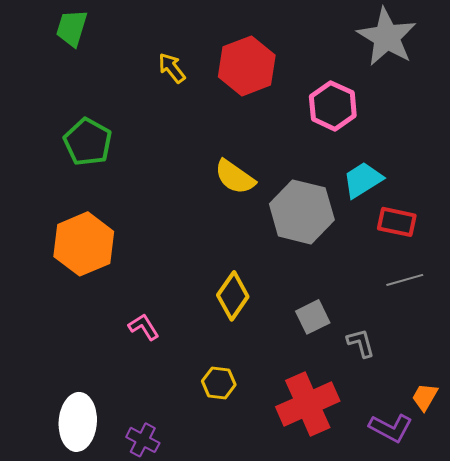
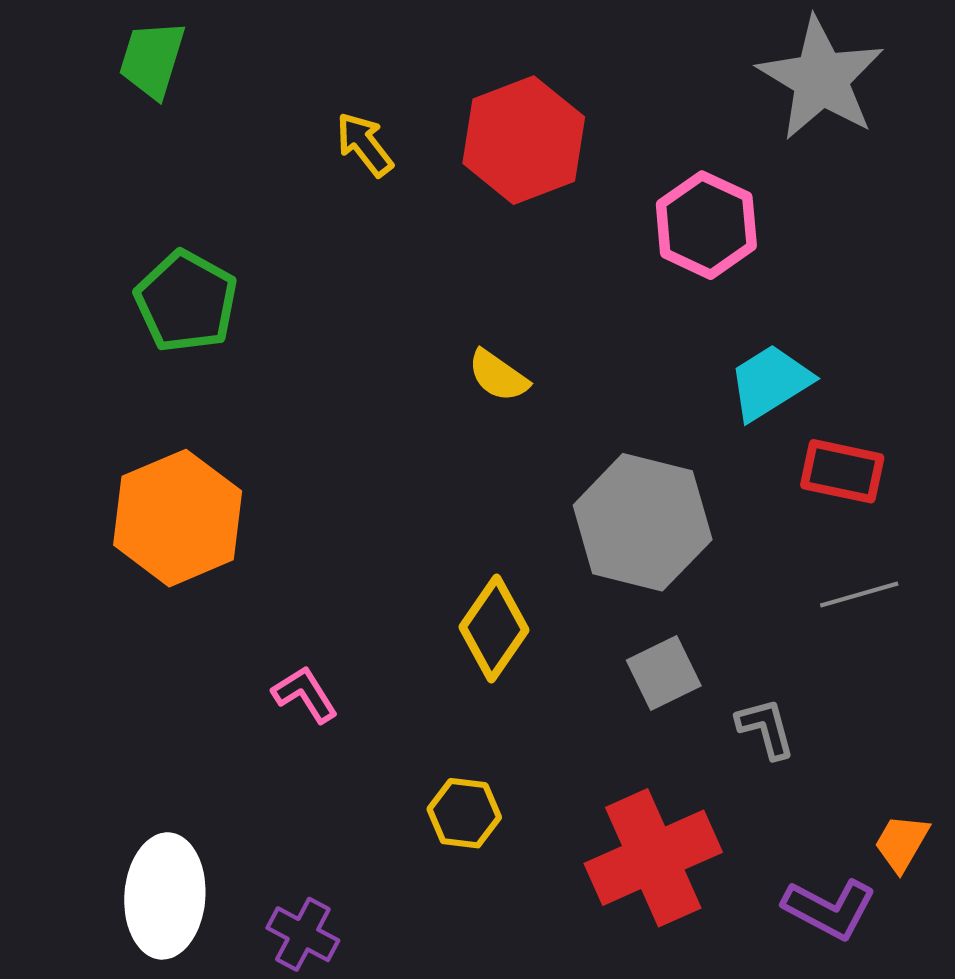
yellow semicircle: (235, 177) -> (498, 376), size x0.7
gray hexagon: (302, 212) -> (643, 522), moved

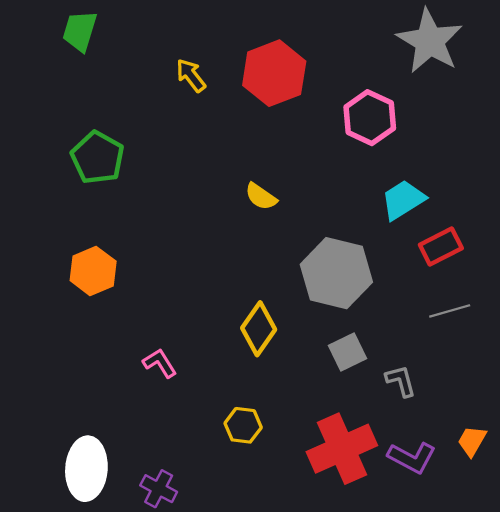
red rectangle: (842, 471) -> (441, 247), turned -39
orange hexagon: (178, 518) -> (93, 271), size x0.7
purple L-shape: (829, 909) -> (412, 458), moved

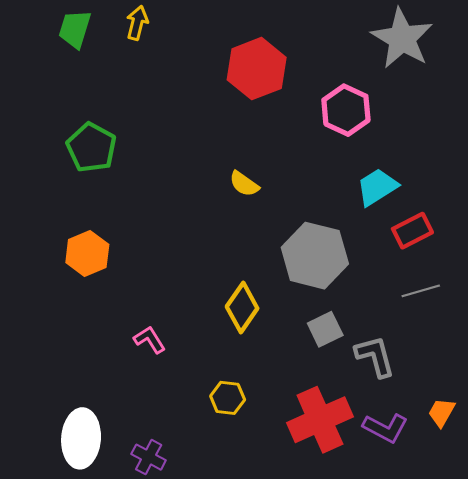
yellow arrow: (191, 75) -> (137, 23), moved, turned 52
gray L-shape: (401, 381) -> (375, 356), size x1.4

